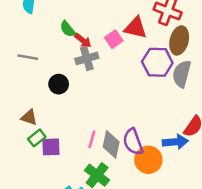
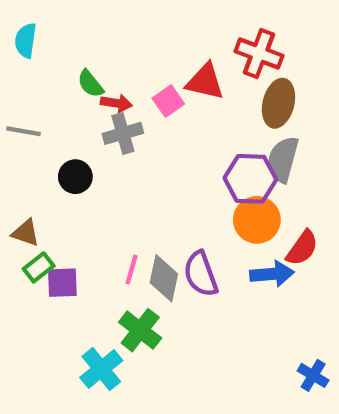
red arrow: (83, 40) -> (116, 103), turned -30
purple hexagon: (157, 62) -> (250, 179), moved
orange circle: (148, 160) -> (257, 220), moved

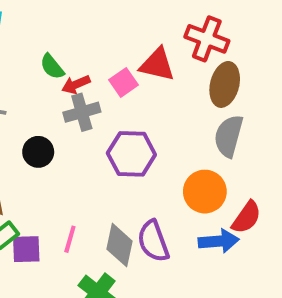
red arrow: (116, 103) -> (76, 84), turned 148
purple hexagon: (250, 179) -> (131, 154), moved
pink line: (132, 270) -> (70, 239), moved

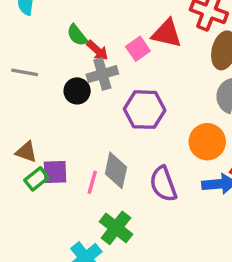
red arrow: (76, 84) -> (97, 50), turned -115
black circle: (38, 152) -> (77, 91), moved
gray diamond: (120, 245) -> (116, 170), moved
purple square: (26, 249) -> (55, 172), moved

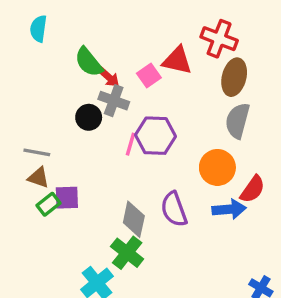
green semicircle: (77, 35) -> (89, 62), size x1.4
gray line: (25, 72) -> (37, 152), moved
gray cross: (102, 74) -> (114, 101), turned 36
gray diamond: (116, 170) -> (134, 219), moved
pink line: (92, 182) -> (130, 144), moved

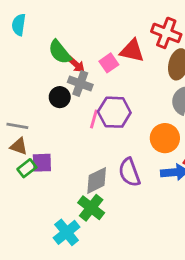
gray diamond: (134, 219) -> (97, 180), turned 52

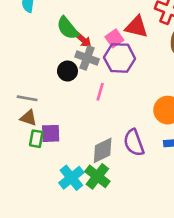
purple hexagon: (114, 112) -> (120, 58), moved
green rectangle: (27, 168) -> (36, 139), turned -42
cyan cross: (67, 232) -> (71, 178), moved

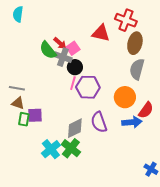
green semicircle: (67, 28) -> (48, 50), moved
pink square: (114, 38) -> (73, 48), moved
purple hexagon: (120, 58) -> (88, 87), moved
black circle: (67, 71) -> (75, 67), moved

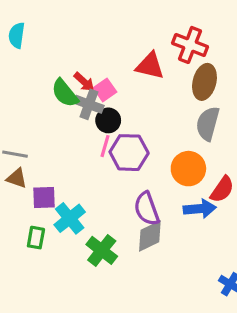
green rectangle: (24, 119) -> (36, 238), moved
gray diamond: (75, 128) -> (150, 236), moved
cyan cross: (51, 149) -> (70, 218), moved

